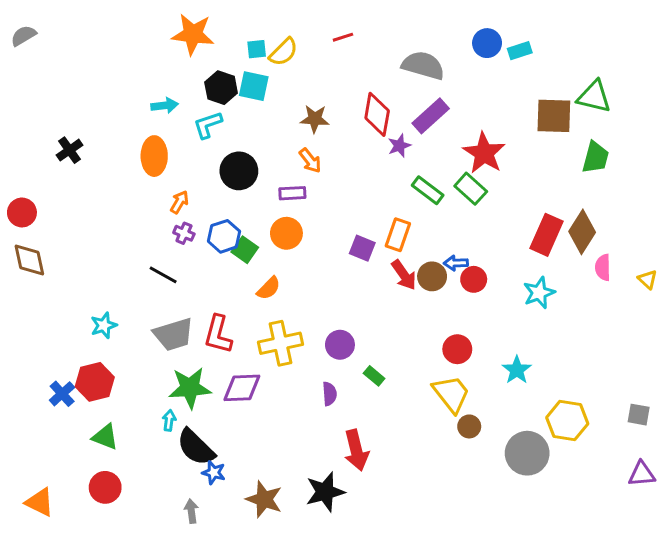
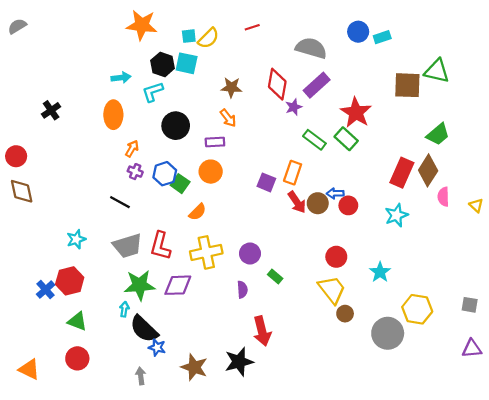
green trapezoid: (596, 158) -> (438, 134), moved, turned 35

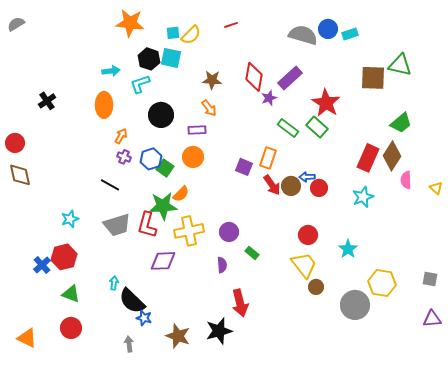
gray semicircle: (311, 48) -> (303, 35), moved
green star: (140, 285) -> (163, 206), moved

